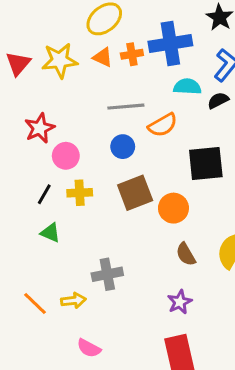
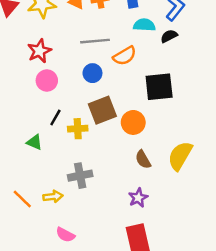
red star: (40, 128) -> (39, 51), moved
yellow cross: (80, 193) -> (78, 129), moved
black line: (44, 194) -> (55, 118), moved

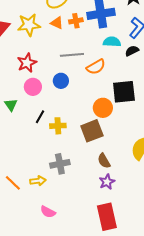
blue circle: (92, 73) -> (61, 81), moved
brown square: (102, 110) -> (92, 131), moved
orange circle: (133, 122) -> (103, 108), moved
green triangle: (34, 142) -> (11, 105), moved, turned 32
brown semicircle: (143, 159) -> (104, 161), moved

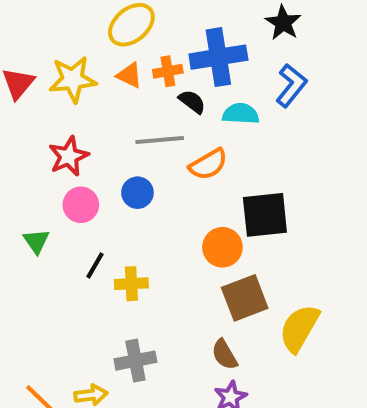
black semicircle: (132, 51) -> (192, 102), moved, turned 64
brown square: (92, 131) -> (245, 298), moved

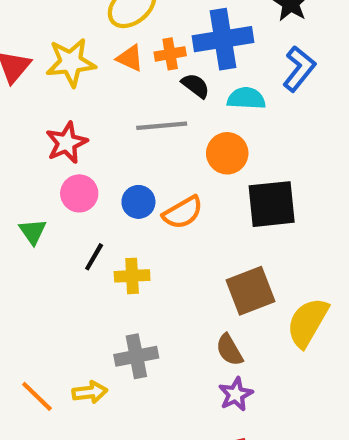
orange semicircle: (208, 164) -> (183, 212), moved
blue circle: (137, 193) -> (138, 202), moved
orange circle: (222, 247) -> (227, 153), moved

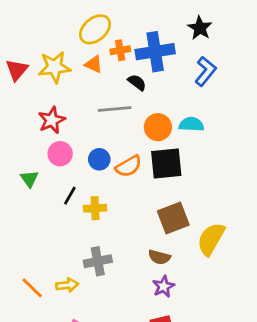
orange cross: (170, 54) -> (120, 50), moved
cyan semicircle: (246, 98) -> (191, 124), moved
black square: (272, 204) -> (166, 163), moved
brown semicircle: (229, 350) -> (159, 257), turned -45

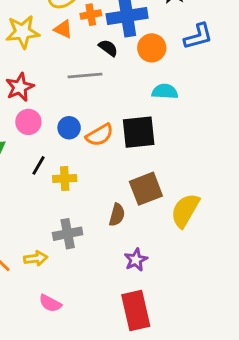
blue L-shape: (205, 71) -> (198, 36), moved, turned 36
orange circle: (158, 127) -> (152, 48), moved
brown semicircle: (159, 257) -> (117, 215), moved, turned -90

